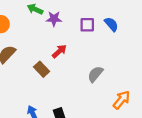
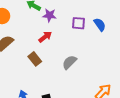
red arrow: (59, 51) -> (45, 37), moved
gray semicircle: (95, 74) -> (69, 62), moved

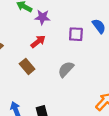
purple square: (78, 23) -> (76, 34), moved

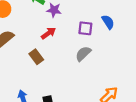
gray semicircle: (66, 69) -> (83, 54), moved

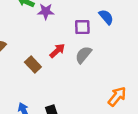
red arrow: (48, 33) -> (57, 51), moved

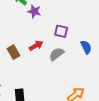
blue semicircle: (106, 17) -> (86, 47), moved

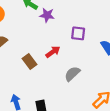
gray semicircle: (57, 54) -> (72, 74), moved

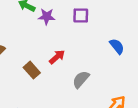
purple square: (78, 33) -> (81, 16), moved

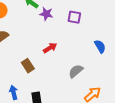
brown rectangle: (32, 70) -> (28, 66), moved
gray semicircle: (81, 79) -> (76, 71), moved

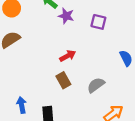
brown rectangle: (28, 66) -> (63, 80), moved

